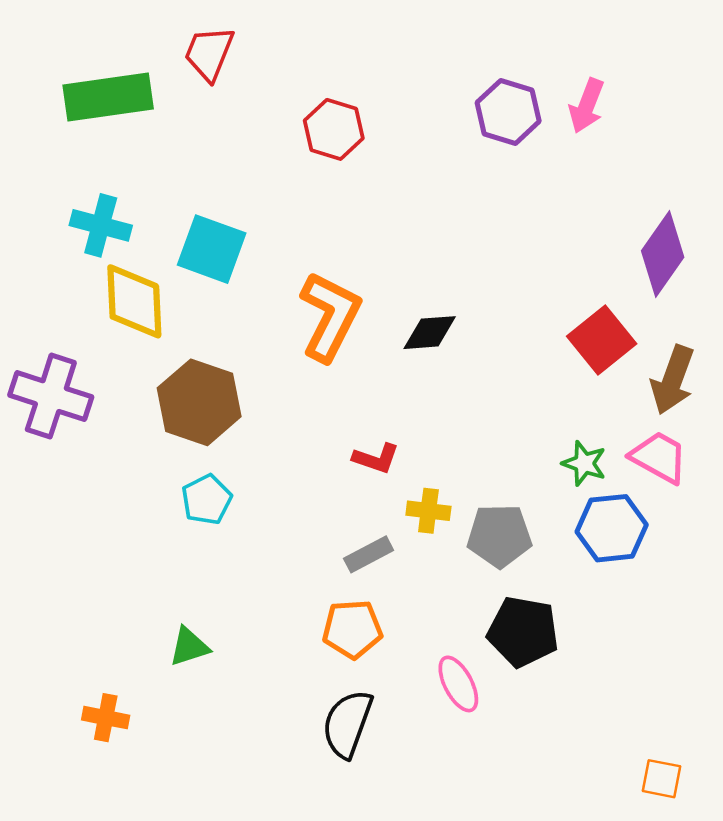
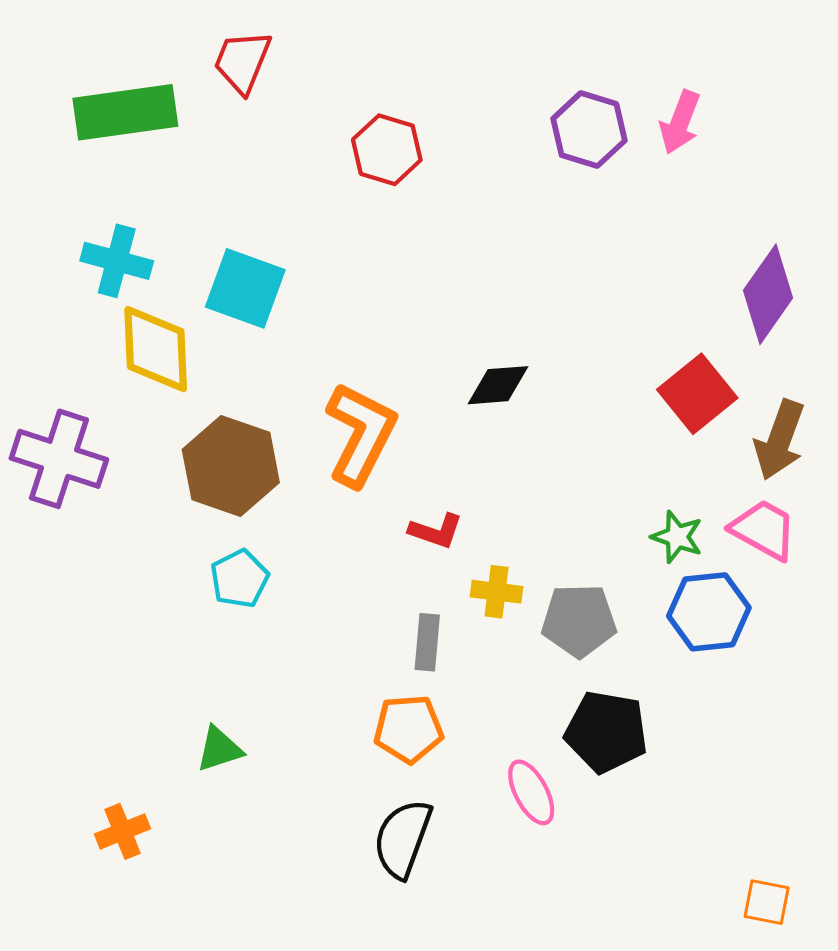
orange L-shape: (330, 316) -> (361, 434), moved
gray rectangle: (369, 554) -> (427, 642), turned -57
orange cross: (106, 718) -> (123, 831), turned -33

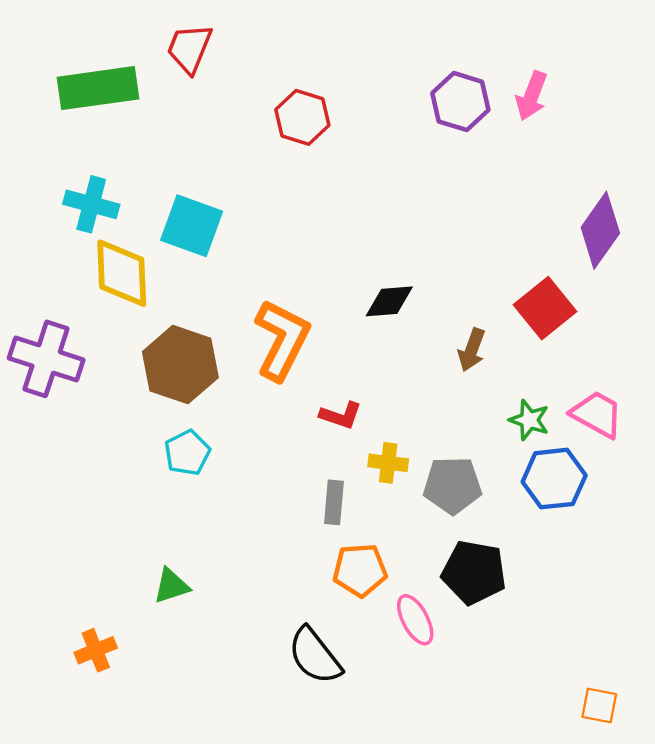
brown arrow: (780, 440) -> (472, 350), moved, size x0.7
orange pentagon: (408, 729) -> (360, 570), moved
black semicircle: (403, 839) -> (315, 656), turned -58

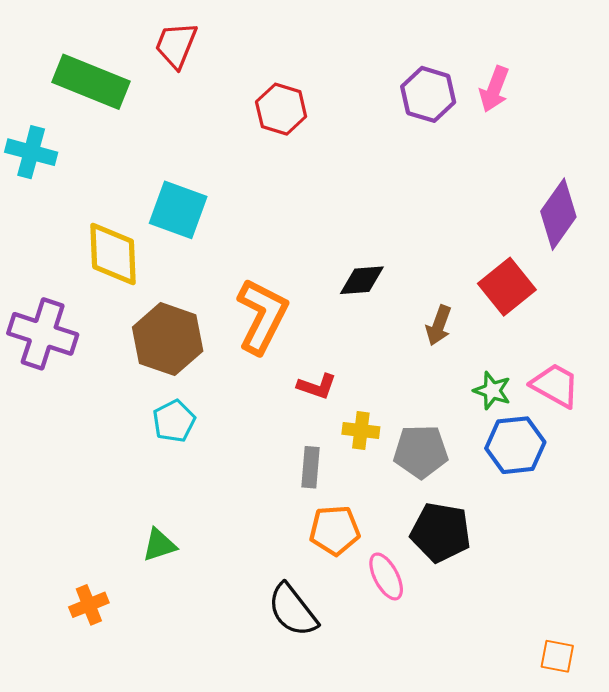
green rectangle: (98, 88) -> (91, 82), turned 30
cyan cross: (91, 204) -> (31, 152), moved

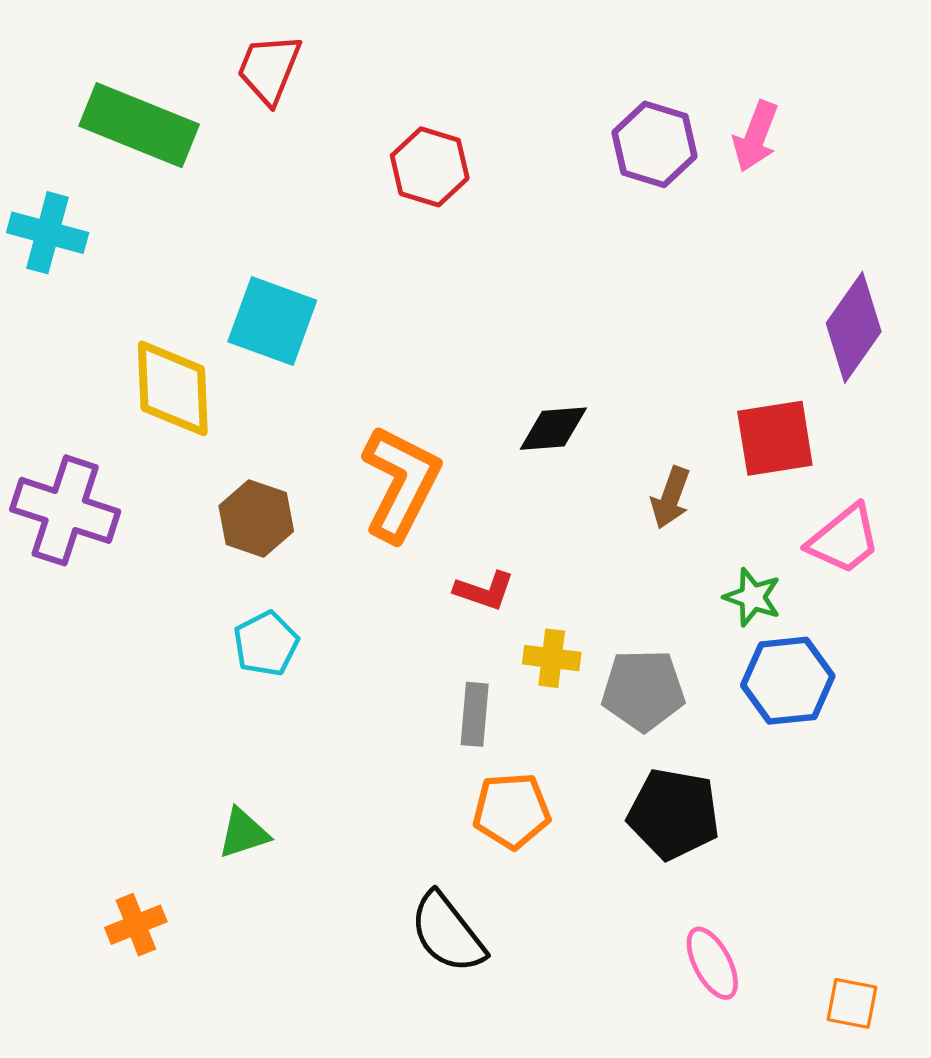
red square: (507, 287) -> (775, 438), turned 30
brown hexagon: (168, 339) -> (256, 518), size x0.7
pink trapezoid: (555, 385) -> (844, 539), moved, turned 112
pink ellipse: (386, 576) -> (712, 963), moved

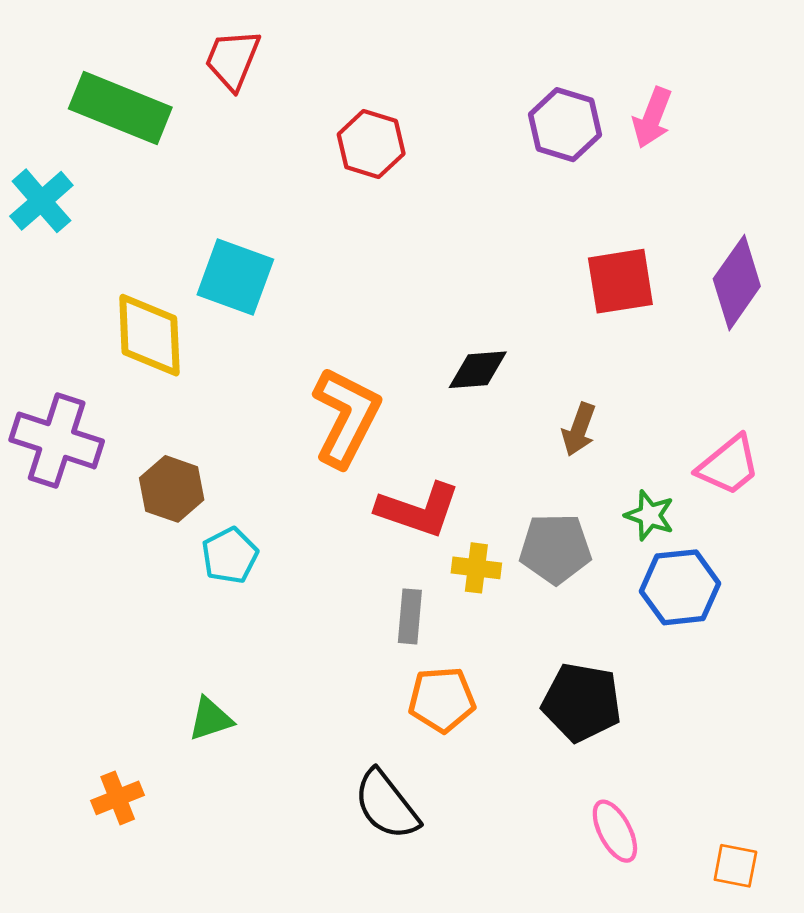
cyan cross: (48, 233) -> (41, 201), turned 34
red square: (775, 438) -> (620, 281), moved
brown hexagon: (256, 518) -> (172, 489), moved
red L-shape: (484, 591) -> (418, 510), size x1.6
gray pentagon: (643, 690) -> (555, 549), moved

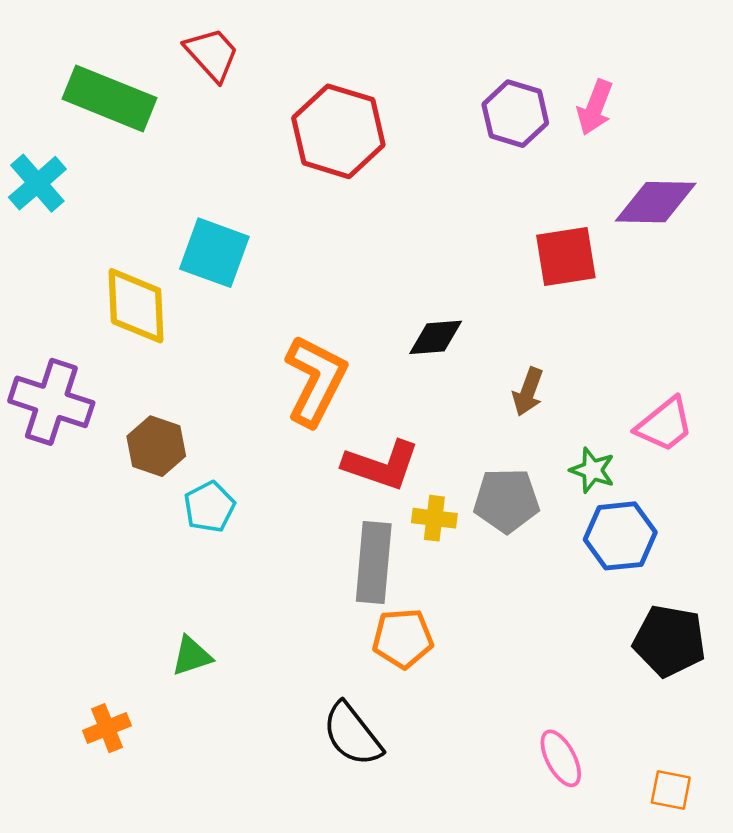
red trapezoid: (233, 60) -> (212, 54), turned 116
red hexagon: (371, 144) -> (338, 131), size x1.5
purple diamond: (737, 283) -> (656, 202), moved, turned 56
gray rectangle: (410, 616) -> (374, 562), size x1.6
black pentagon: (582, 702) -> (670, 641), moved

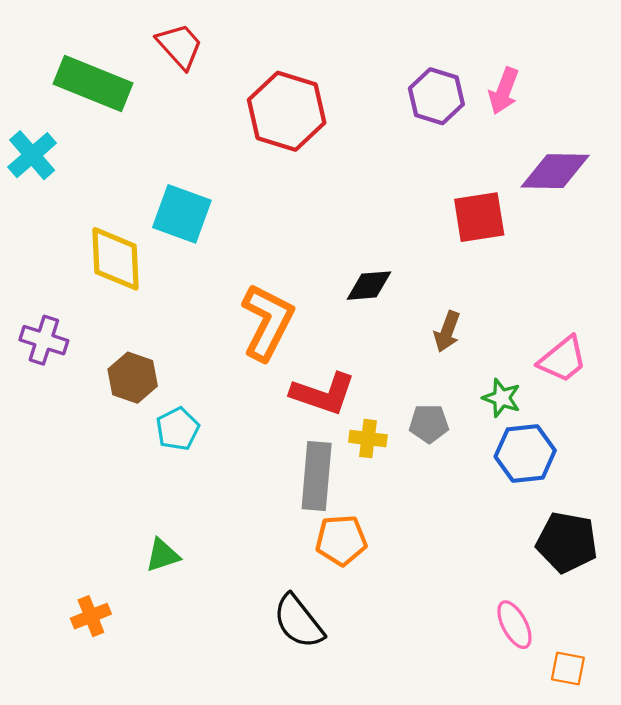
purple cross: (51, 402) -> (44, 340), size x0.7
gray pentagon: (506, 500) -> (429, 424), size x0.7
pink ellipse: (561, 758) -> (514, 625), moved

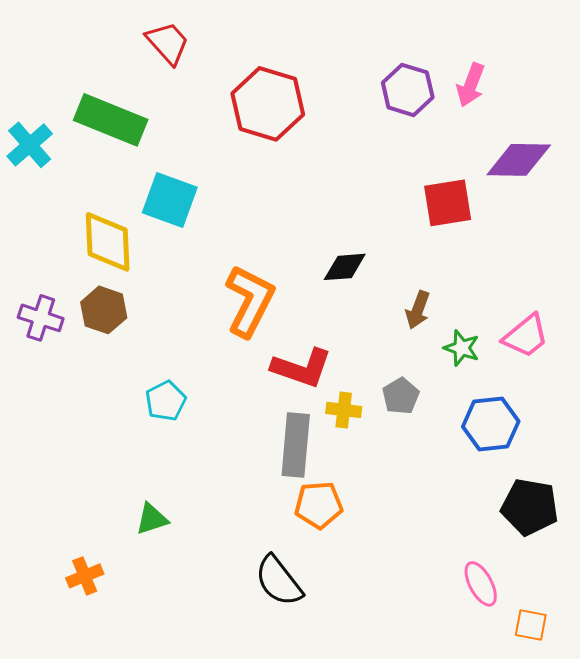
green rectangle: (93, 83) -> (111, 120), moved
brown hexagon: (133, 378) -> (104, 310), moved
green star: (502, 398) -> (462, 348), moved
gray pentagon: (429, 424) -> (401, 396), turned -30

